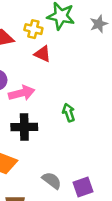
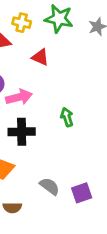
yellow cross: (33, 29) -> (22, 23), moved

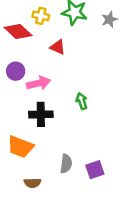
gray semicircle: (50, 186) -> (66, 164), turned 60

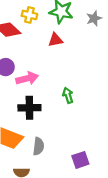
red triangle: (58, 47) -> (55, 40), moved, turned -35
gray semicircle: (66, 164) -> (38, 146), moved

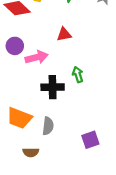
red triangle: (55, 40) -> (64, 34), moved
black cross: (29, 108) -> (53, 87), moved

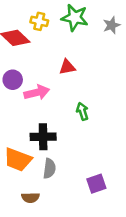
black cross: (53, 87) -> (43, 137), moved

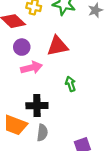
red triangle: (67, 67) -> (57, 46), size x1.5
purple circle: (13, 80) -> (22, 47), moved

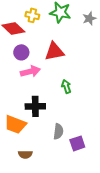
gray semicircle: (42, 133) -> (58, 131), moved

